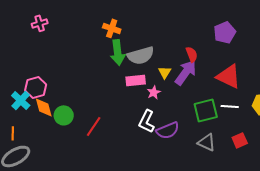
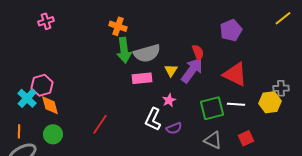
pink star: (154, 92) -> (169, 100), moved
green circle: (64, 115) -> (53, 134), moved
purple semicircle: (168, 130) -> (174, 128), size x0.7

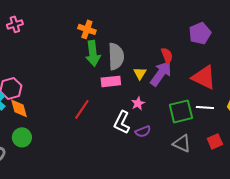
gray semicircle: (147, 53) -> (116, 56), turned -76
red line: (100, 124) -> (82, 109), moved

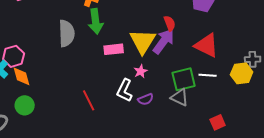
gray semicircle: (116, 56) -> (67, 33), moved
yellow triangle: (140, 73) -> (143, 41), size x2.0
red line: (82, 109) -> (89, 100), moved, turned -60
red square: (215, 141) -> (218, 122), moved
gray triangle: (182, 143) -> (180, 97), moved

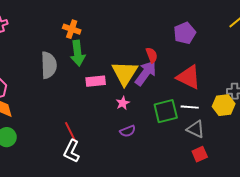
white L-shape: (125, 90) -> (72, 151), moved
gray triangle: (180, 97) -> (196, 129), moved

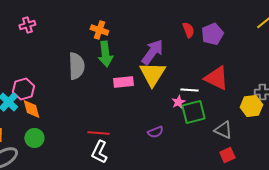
red semicircle: (152, 55) -> (188, 30), moved
purple arrow: (146, 73) -> (152, 52), moved
pink star: (123, 103) -> (178, 102), moved
white line: (190, 107) -> (189, 90), moved
red line: (71, 132) -> (98, 133), turned -60

